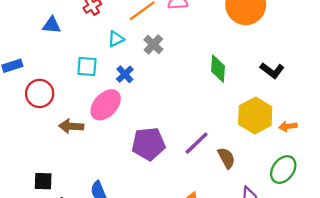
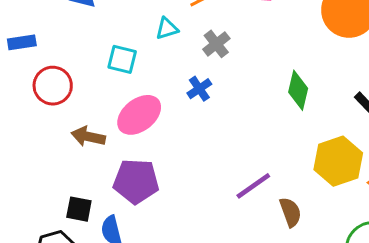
blue cross: (125, 74) -> (199, 89), moved
purple pentagon: (148, 144) -> (136, 181), moved
black square: (43, 181) -> (79, 209), moved

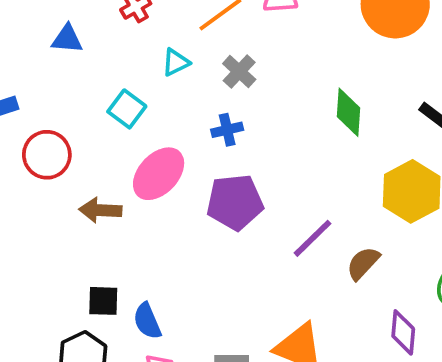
cyan square: (122, 59) -> (127, 109), turned 32
blue cross: (199, 89) -> (227, 130), turned 30
purple pentagon: (136, 181) -> (235, 202), moved
brown semicircle: (290, 212) -> (363, 263), turned -108

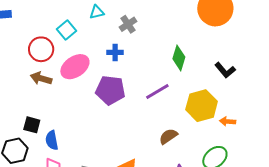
red circle: (47, 155) -> (41, 49), moved
purple line: (312, 238) -> (157, 91), moved

